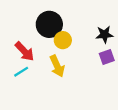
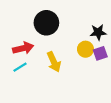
yellow circle: (63, 40) -> (85, 49), moved
red arrow: (25, 51) -> (23, 48), turned -60

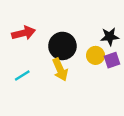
black circle: (46, 23) -> (62, 46), moved
red arrow: (23, 48) -> (24, 33), moved

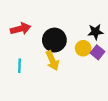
purple square: (112, 60) -> (98, 52), turned -32
cyan line: (22, 75) -> (20, 66), turned -56

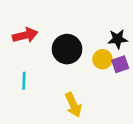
purple square: (98, 52) -> (120, 64), turned 32
yellow arrow: (52, 61) -> (73, 105), moved

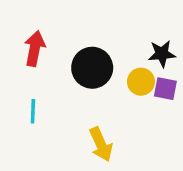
red arrow: (25, 35) -> (35, 49), turned -65
purple square: (120, 64) -> (165, 89), turned 30

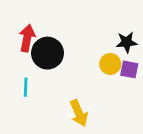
black circle: (92, 68) -> (47, 53), moved

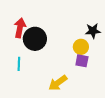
purple square: (129, 69) -> (82, 61), moved
yellow arrow: (79, 113) -> (58, 83), turned 78

